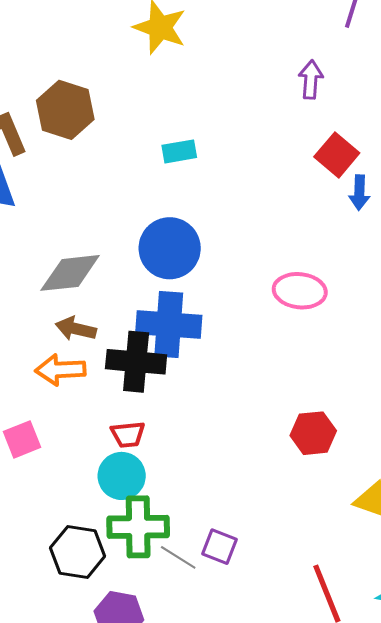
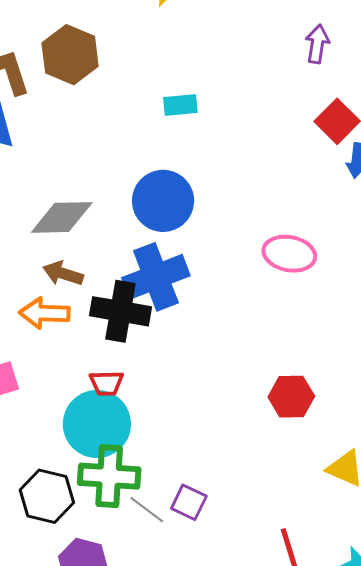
blue cross: (169, 324) -> (156, 277), turned -30
cyan circle: (122, 476) -> (97, 424), size x1.4

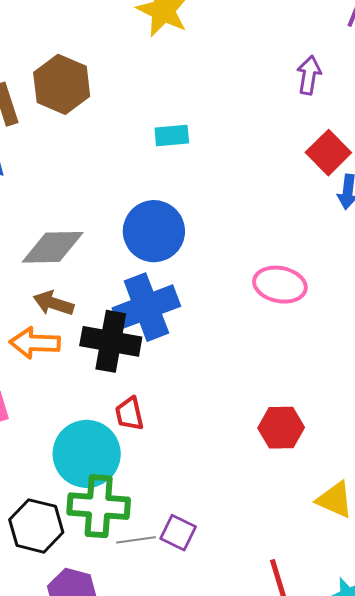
red trapezoid: (106, 383) -> (129, 414), moved, turned 78
gray line: (147, 510) -> (136, 540), turned -45

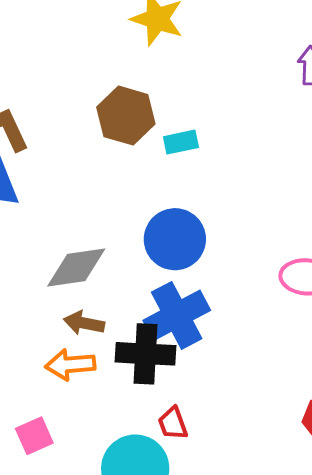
brown hexagon: (62, 84) -> (126, 116), moved

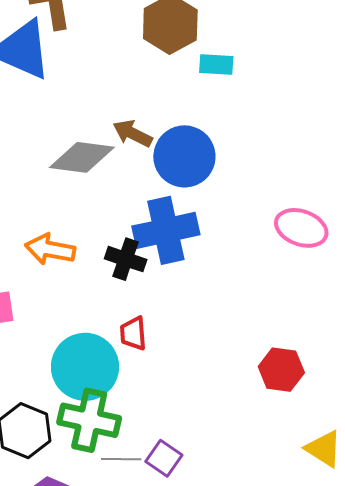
brown arrow: (84, 323) -> (133, 133), moved
black cross: (145, 354) -> (126, 259), size x0.7

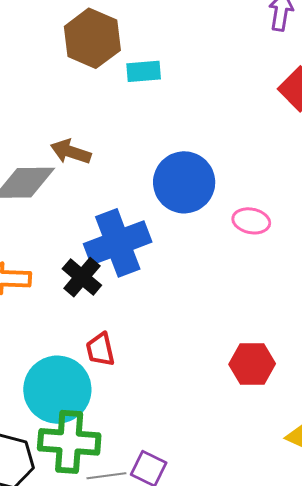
blue circle: (184, 156) -> (184, 182), moved
pink ellipse: (301, 228) -> (251, 221), size x0.7
black cross: (126, 259) -> (82, 277), turned 30

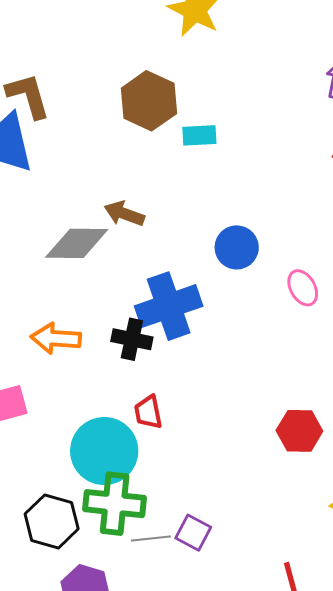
blue circle: (184, 182) -> (237, 247), size x0.7
pink ellipse: (251, 221) -> (303, 288), turned 48
black cross: (82, 277) -> (132, 339), turned -30

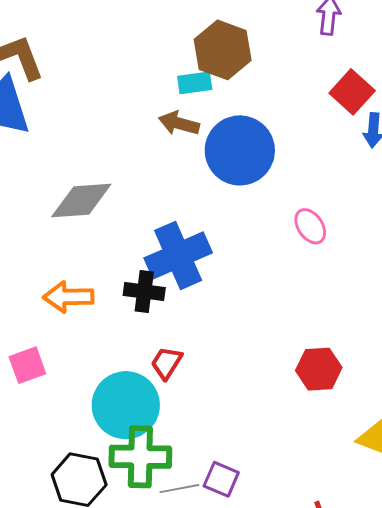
brown hexagon: (149, 101) -> (223, 50), moved
brown arrow: (124, 214) -> (179, 123), moved
blue circle: (237, 247) -> (240, 150), moved, size x1.6
red trapezoid: (148, 412) -> (166, 363), turned 48

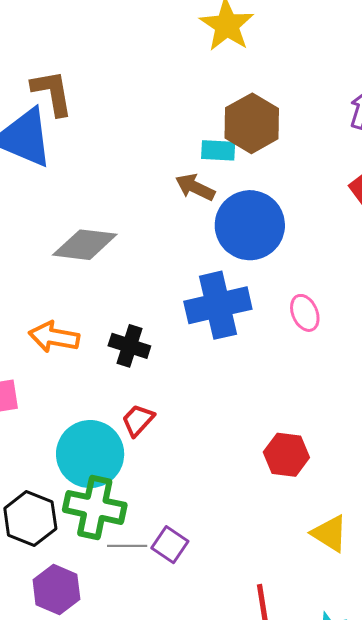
blue cross: (178, 255) -> (218, 305), moved

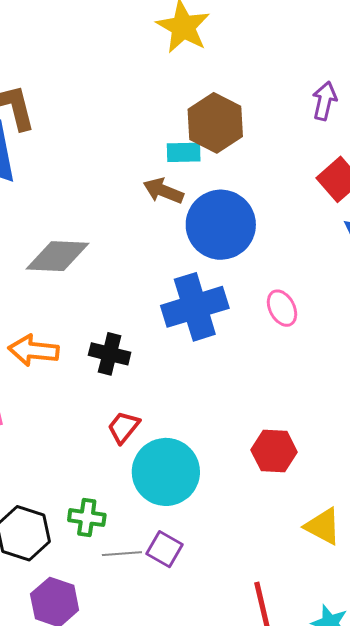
cyan circle: (90, 454) -> (166, 472), moved
green cross: (95, 507) -> (87, 518), size x0.6

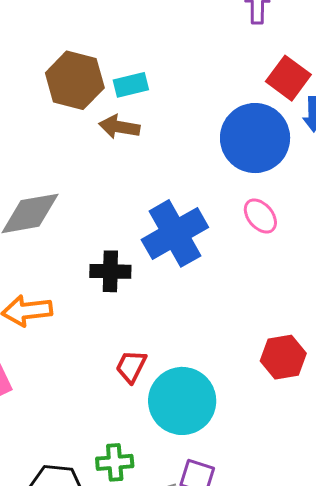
brown hexagon: (215, 123) -> (75, 80), moved
blue circle: (221, 225) -> (255, 138), moved
black cross: (110, 354) -> (110, 271), moved

